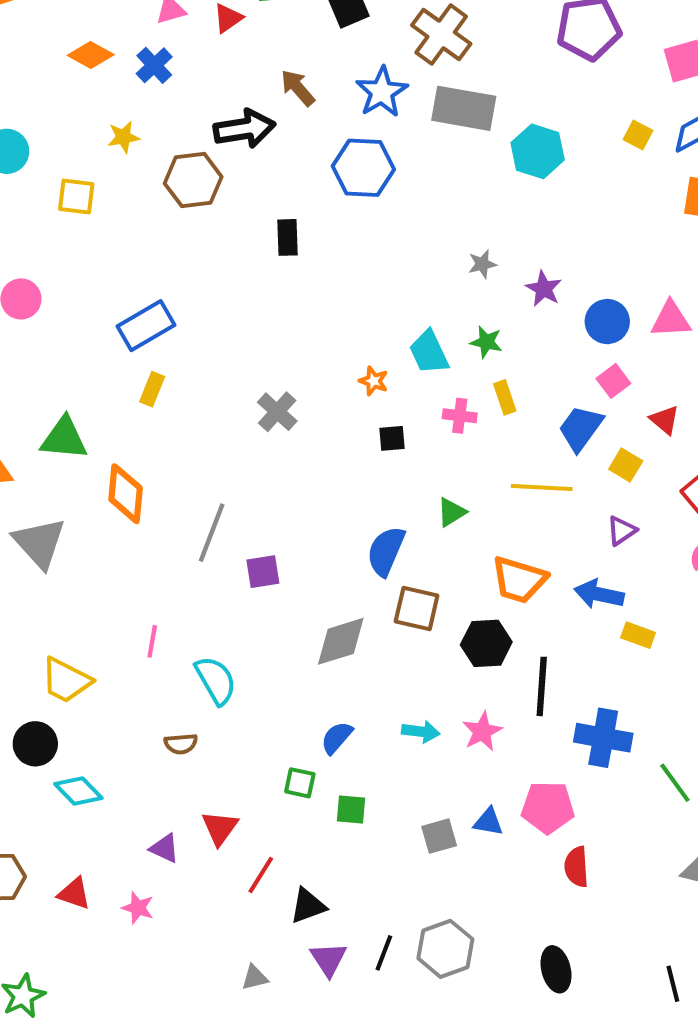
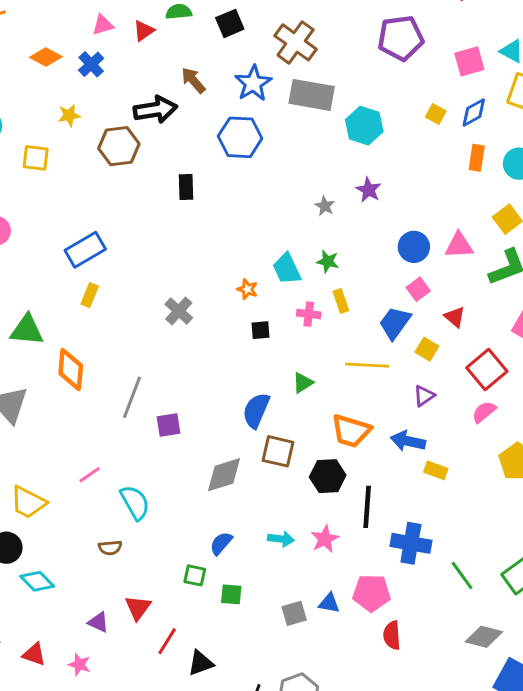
gray star: (482, 264) -> (325, 206), turned -30
purple star: (544, 289) -> (369, 190), moved
pink line: (152, 641) -> (90, 475), turned 45

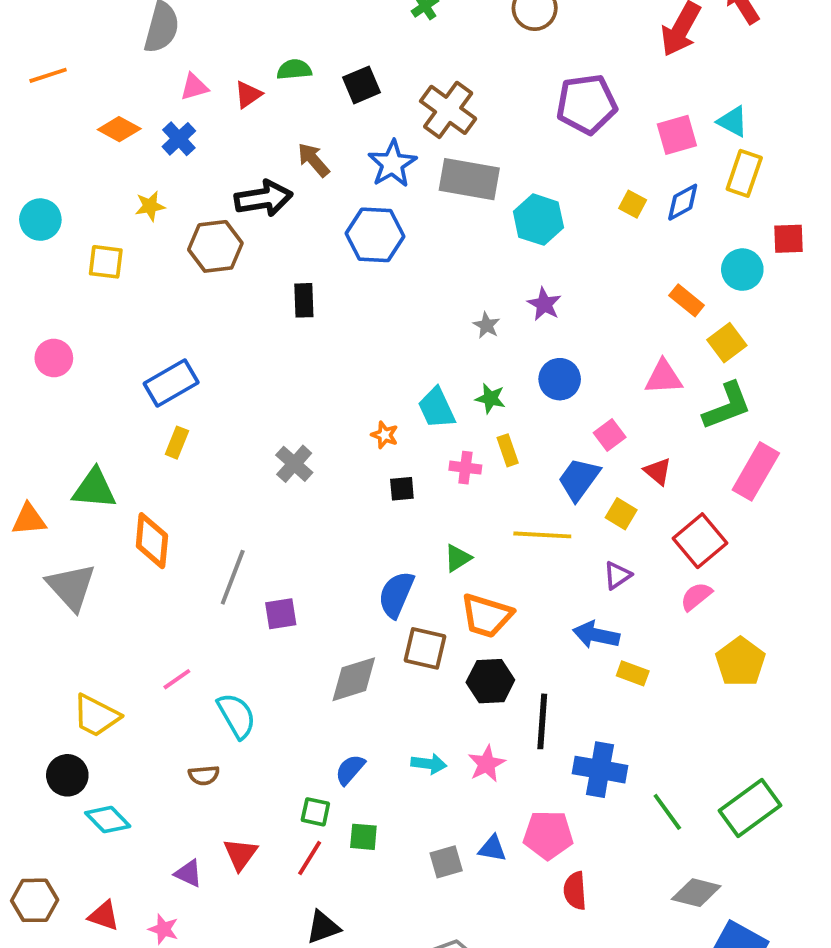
orange rectangle: (477, 158) -> (687, 300), moved, turned -60
blue circle: (414, 247) -> (560, 379), moved
orange trapezoid: (351, 431) -> (487, 616), moved
red line: (167, 641) -> (310, 858), moved

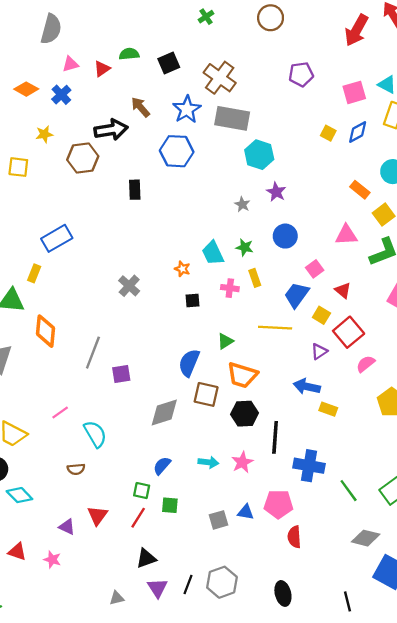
purple pentagon: (587, 104) -> (301, 74), size x0.7
cyan hexagon: (538, 220) -> (259, 155), moved
yellow rectangle: (177, 443) -> (34, 273), moved
red square: (700, 541) -> (349, 332), moved

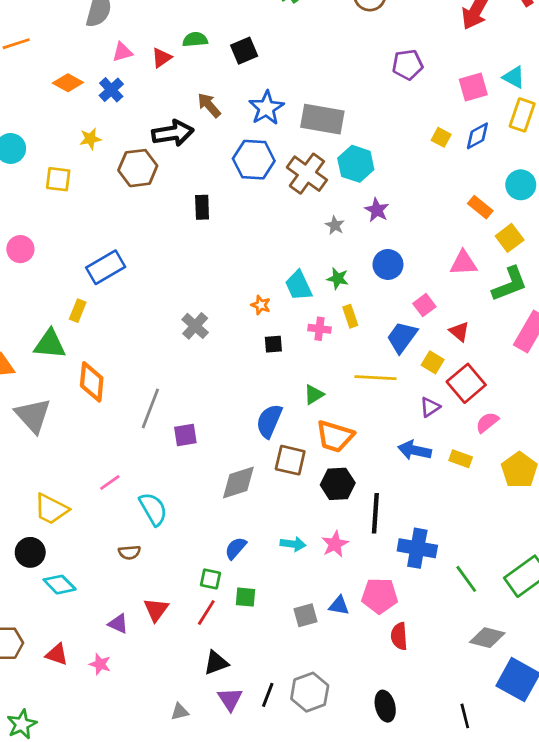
brown cross: (220, 78) -> (307, 174), moved
yellow rectangle: (328, 409) -> (461, 459), moved

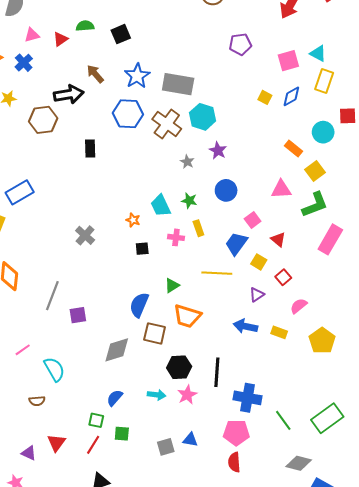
red square: (466, 383) -> (283, 277), size x0.6
black hexagon: (338, 484) -> (179, 367), moved
pink pentagon: (380, 596) -> (236, 433), moved

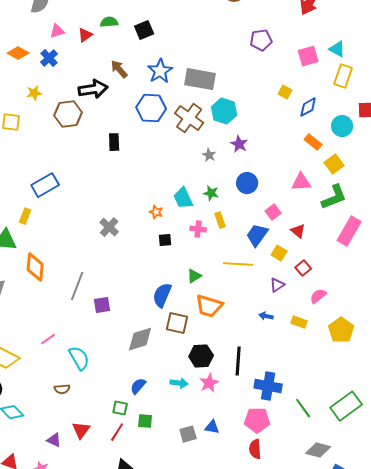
blue diamond: (291, 96) -> (308, 107), moved
blue arrow: (245, 326) -> (266, 316), size x0.6

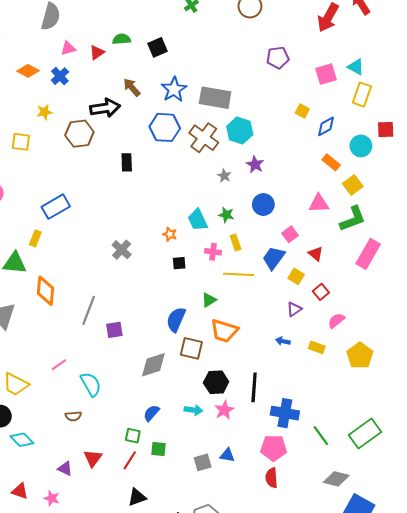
yellow line: (238, 264) -> (239, 274), moved

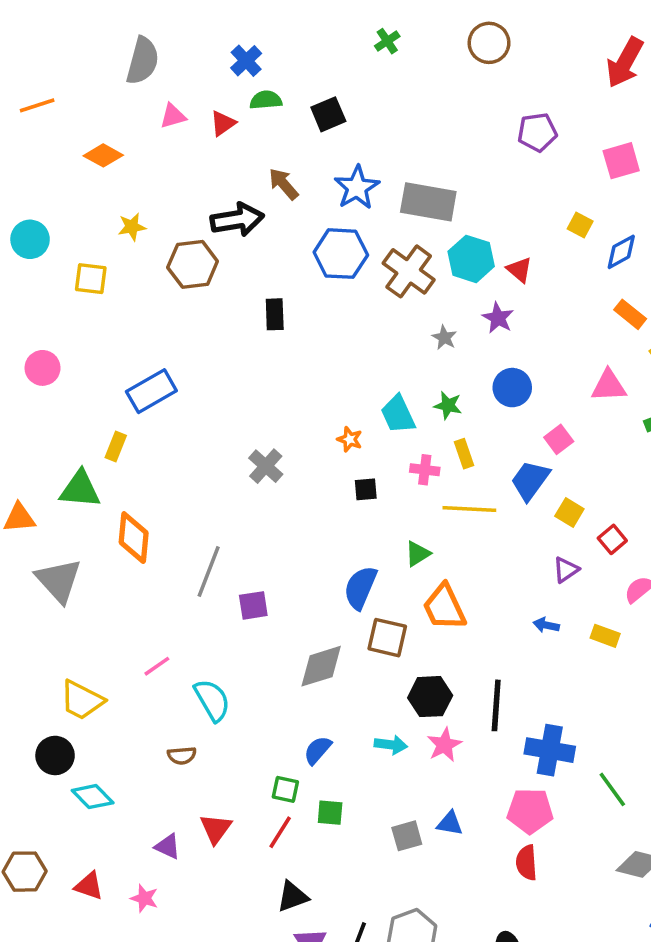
blue cross: (60, 76) -> (246, 61), moved
red triangle: (316, 254) -> (519, 270), moved
orange trapezoid: (224, 331) -> (444, 607), turned 48

